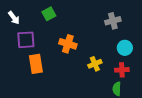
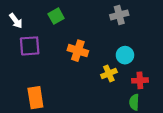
gray cross: (113, 21) -> (119, 15), moved
cyan circle: (125, 48) -> (125, 55), moved
orange rectangle: (36, 64) -> (35, 98), moved

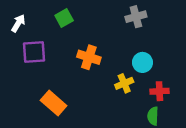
white arrow: (16, 21) -> (18, 23), turned -112
orange rectangle: (35, 98) -> (54, 103), moved, turned -40

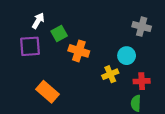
gray cross: (136, 17) -> (142, 27), moved, turned 30
green square: (64, 18) -> (59, 33), moved
white arrow: (18, 23) -> (38, 21), moved

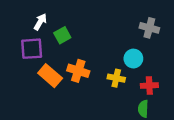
orange cross: (79, 51) -> (78, 71), moved
yellow cross: (110, 74) -> (116, 78), turned 35
orange rectangle: (47, 92) -> (50, 76), moved

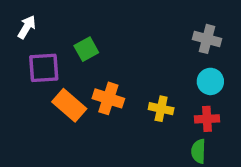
white arrow: (40, 22) -> (27, 27), moved
cyan circle: (133, 59) -> (210, 81), moved

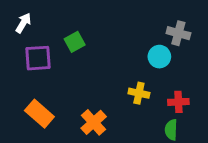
cyan circle: (210, 81) -> (159, 57), moved
orange cross: (108, 98) -> (94, 122), moved, turned 30
orange rectangle: (69, 105) -> (39, 114), moved

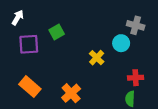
yellow cross: (139, 93) -> (97, 58), moved, turned 32

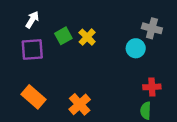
white arrow: (18, 18) -> (32, 20), moved
yellow cross: (97, 58) -> (87, 37), moved

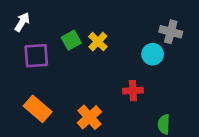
white arrow: (32, 20) -> (22, 22), moved
red cross: (152, 87) -> (133, 91), moved

